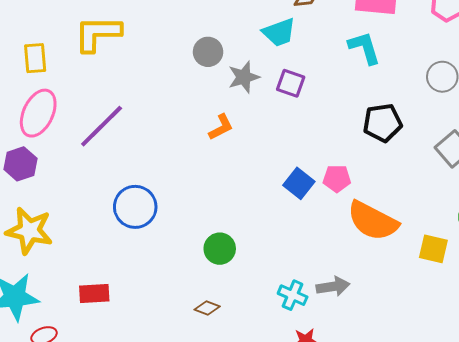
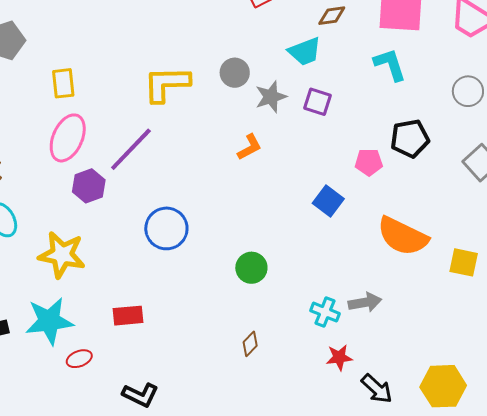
yellow L-shape: (98, 34) -> (167, 84), moved
purple hexagon: (20, 164) -> (89, 186), moved
pink pentagon: (337, 178) -> (369, 162), moved
brown diamond: (207, 308) -> (250, 344), moved, turned -65

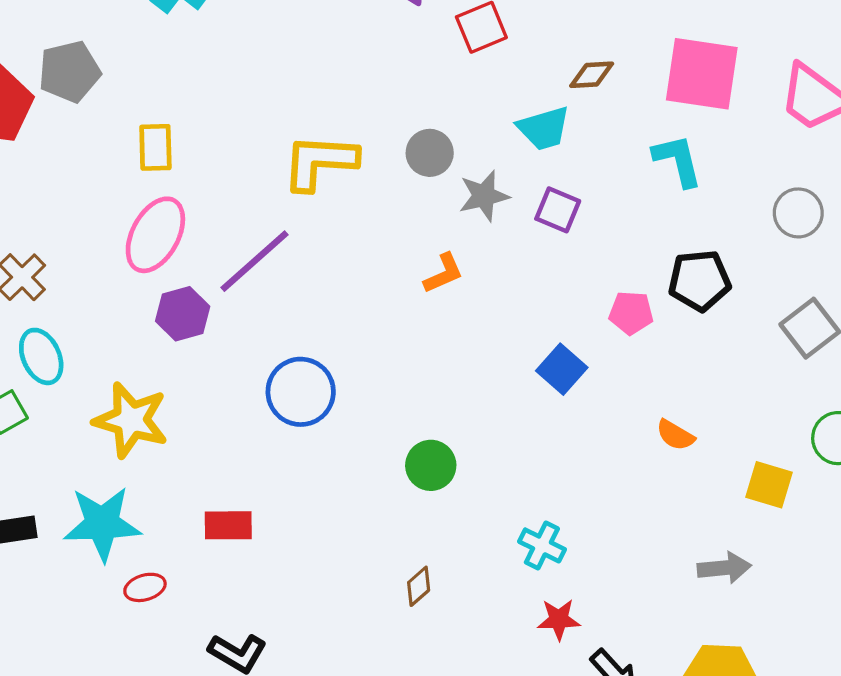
orange semicircle: (403, 236) -> (675, 435), size x0.5
gray arrow: (365, 302) -> (724, 568), moved

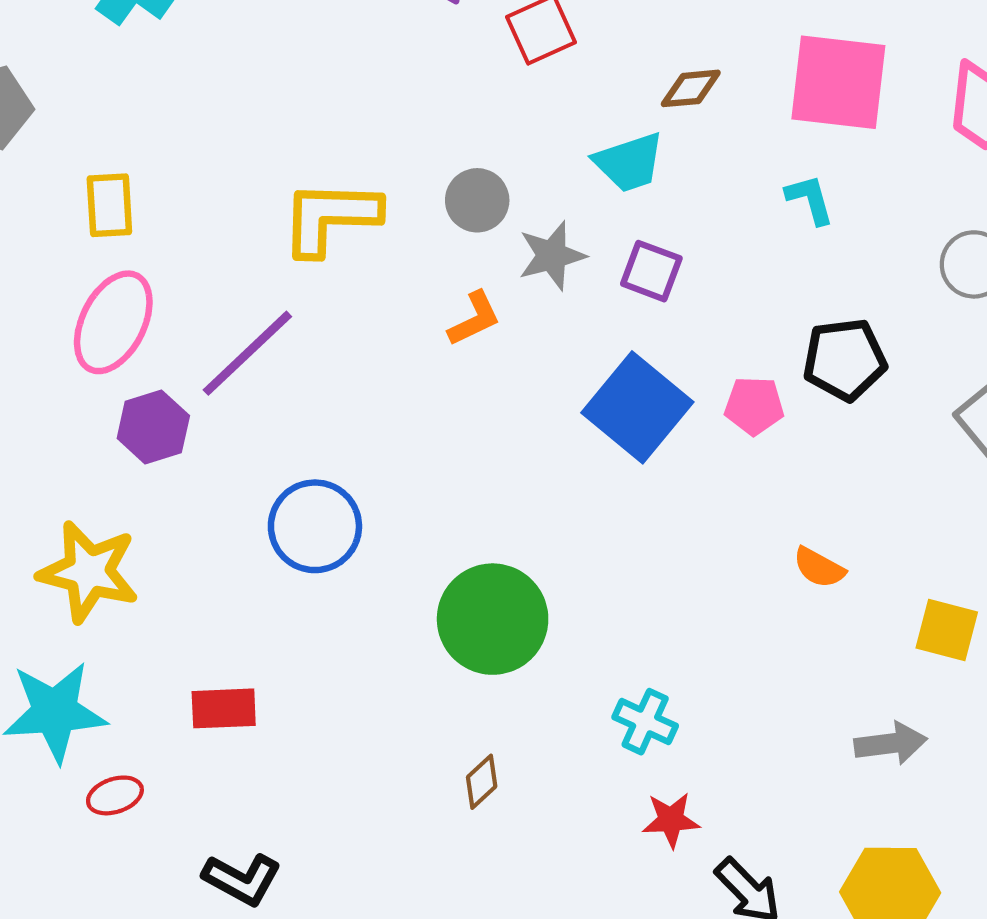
cyan L-shape: (678, 160) -> (810, 199), size x0.7
orange L-shape: (443, 273) -> (474, 319), moved
blue square: (562, 369) -> (637, 407), moved, size x1.6
green circle: (431, 465) -> (493, 619), size x1.6

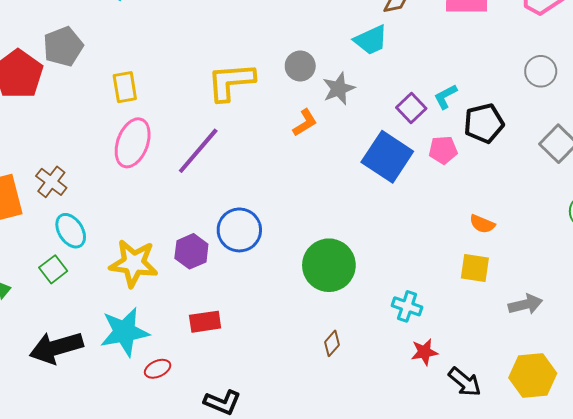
cyan L-shape: (810, 199) -> (445, 97), moved, turned -96
purple square: (651, 271) -> (411, 108), moved, turned 32
purple hexagon: (153, 427) -> (191, 251), moved
yellow square: (947, 630) -> (475, 268), moved

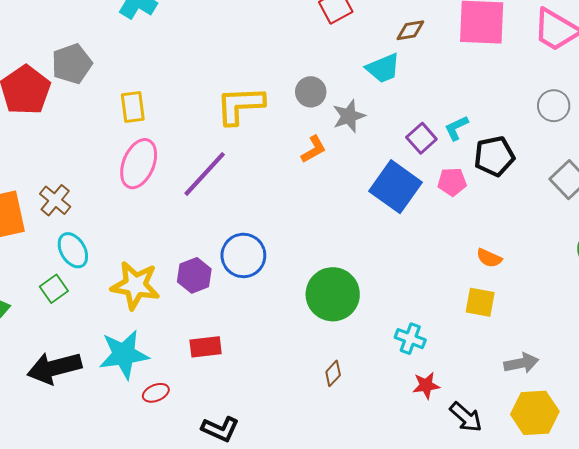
gray arrow: (525, 304) -> (521, 363), moved

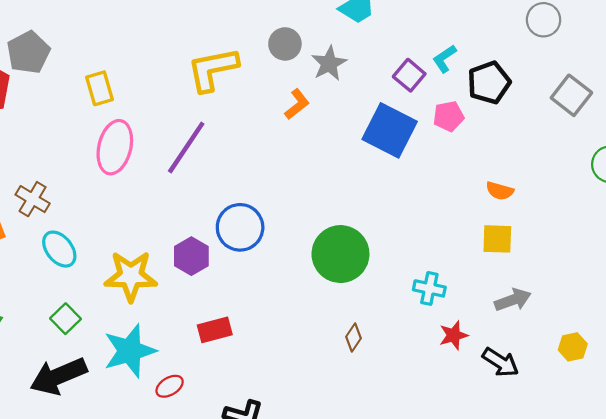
green square: (54, 289) -> (66, 319), moved
gray arrow: (521, 363) -> (513, 300), moved
yellow hexagon: (535, 413) -> (573, 347), size x0.6

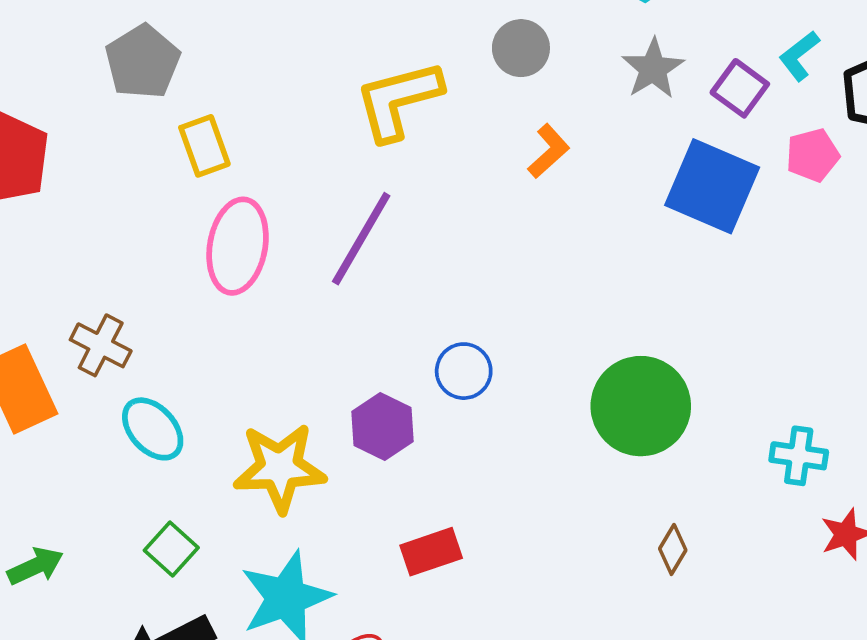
gray pentagon: (28, 52) -> (143, 62), moved
gray star: (329, 63) -> (653, 69), moved
blue circle: (240, 227) -> (464, 371), size x0.7

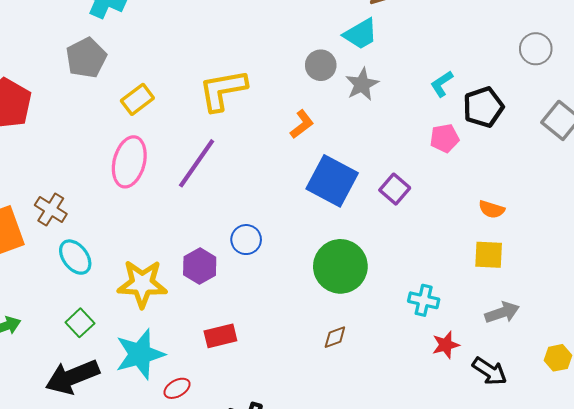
gray circle: (521, 48) -> (321, 65), moved
purple square: (740, 88) -> (395, 189), moved
yellow rectangle: (204, 146) -> (137, 99), moved, turned 68
blue square: (712, 186) -> (332, 181), moved
brown diamond: (673, 549) -> (335, 337), moved, turned 35

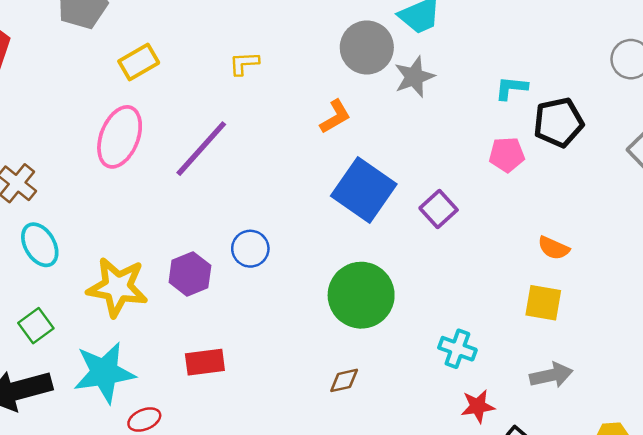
gray circle: (321, 65) -> (367, 47), size x1.4
cyan L-shape: (442, 84) -> (511, 88), turned 32
yellow L-shape: (223, 90) -> (244, 63), size x0.5

